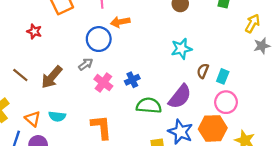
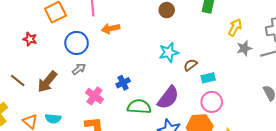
blue circle: (99, 39) -> (77, 43), moved
brown semicircle: (203, 71) -> (190, 65), moved, turned 32
cyan rectangle: (223, 76) -> (208, 78), turned 56
pink cross: (103, 83) -> (94, 96), moved

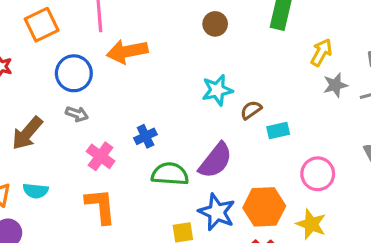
orange arrow: (111, 28) -> (127, 51), size x1.4
gray arrow: (79, 69) -> (77, 114), turned 56
pink circle: (212, 102) -> (318, 174), moved

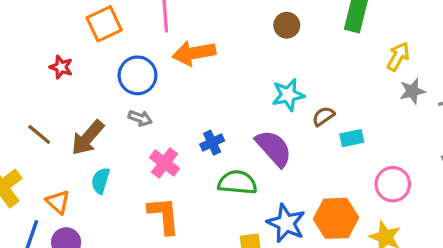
purple semicircle: (215, 160) -> (274, 148), moved, turned -81
cyan semicircle: (36, 191) -> (101, 181), moved, turned 100

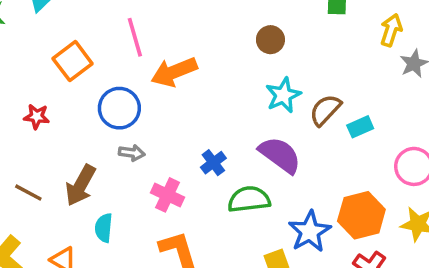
brown circle: (287, 25) -> (270, 40), moved
brown semicircle: (323, 116) -> (325, 110), size x1.4
blue star: (286, 223) -> (310, 232), turned 30

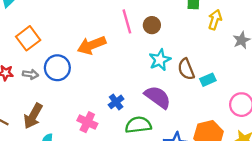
yellow arrow: (391, 30) -> (215, 20), moved
pink line: (135, 37) -> (127, 21), moved
brown semicircle: (325, 110) -> (186, 69), turned -65
gray arrow: (132, 153) -> (30, 74), moved

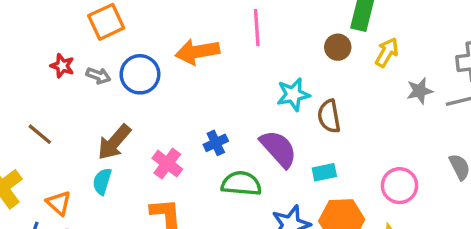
brown circle: (152, 25) -> (338, 47), moved
cyan rectangle: (208, 80) -> (324, 172), moved
brown arrow: (33, 116) -> (114, 142), moved

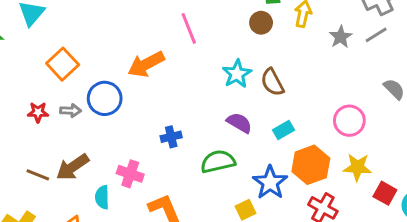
brown arrow: (114, 142) -> (73, 167), moved, turned 32
blue cross: (216, 143) -> (171, 137), moved, turned 30
purple semicircle: (278, 149) -> (239, 123), size x0.7
pink cross: (167, 164) -> (130, 174), moved

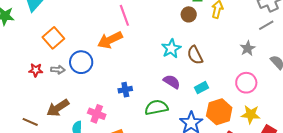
pink line: (189, 28) -> (124, 15), moved
gray star: (341, 37) -> (248, 48), moved
brown line: (38, 175) -> (30, 122), moved

